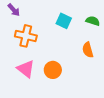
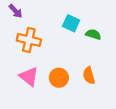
green semicircle: (93, 21) -> (93, 34), moved
orange semicircle: (88, 50) -> (89, 76), moved

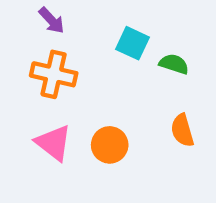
purple arrow: (16, 11) -> (52, 20), moved
orange semicircle: (89, 76) -> (182, 130), moved

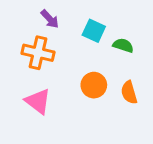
purple arrow: (52, 20) -> (50, 19), moved
orange circle: (110, 145) -> (94, 85), moved

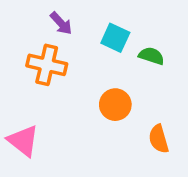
orange semicircle: (129, 92) -> (159, 139), moved
pink triangle: (38, 101) -> (23, 141), moved

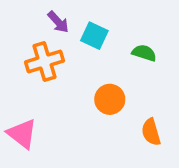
cyan square: (115, 38) -> (94, 36), moved
orange cross: (47, 65) -> (44, 61), turned -30

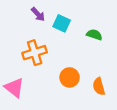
orange cross: (44, 61) -> (35, 53), moved
orange circle: (110, 99) -> (70, 77), moved

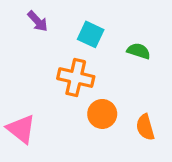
purple arrow: (38, 14) -> (38, 21), moved
orange cross: (35, 53) -> (76, 78), moved, turned 30

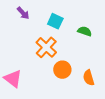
orange cross: (76, 78) -> (46, 47), turned 30

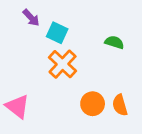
cyan square: (55, 21) -> (57, 33), moved
orange circle: (62, 70) -> (93, 104), moved

